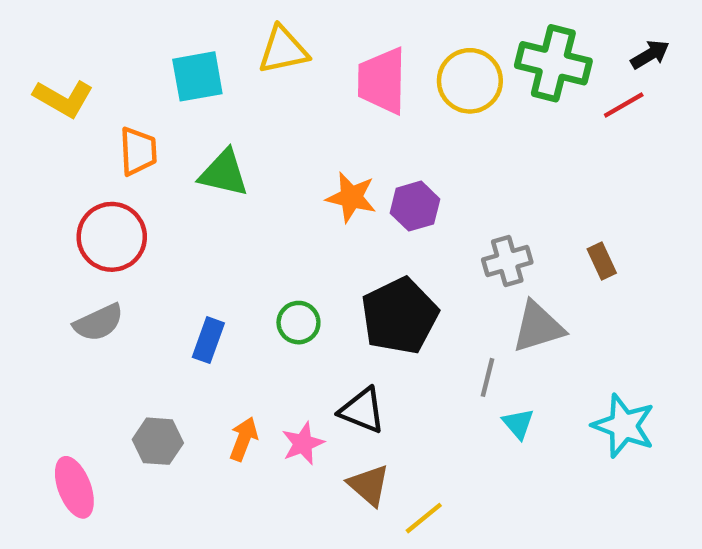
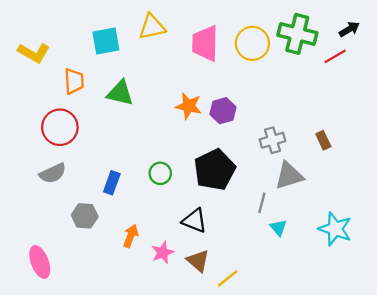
gray hexagon: (158, 441) -> (85, 216), moved
pink star: (303, 443) -> (163, 252), moved

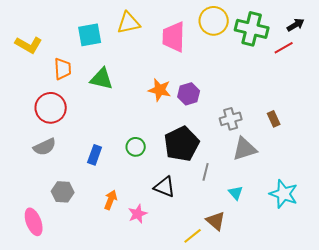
yellow circle: (252, 43) -> (214, 21), moved
gray line: (262, 203) -> (206, 172), moved
gray hexagon: (85, 216) -> (63, 192), moved
brown triangle: (198, 261) -> (216, 221), moved

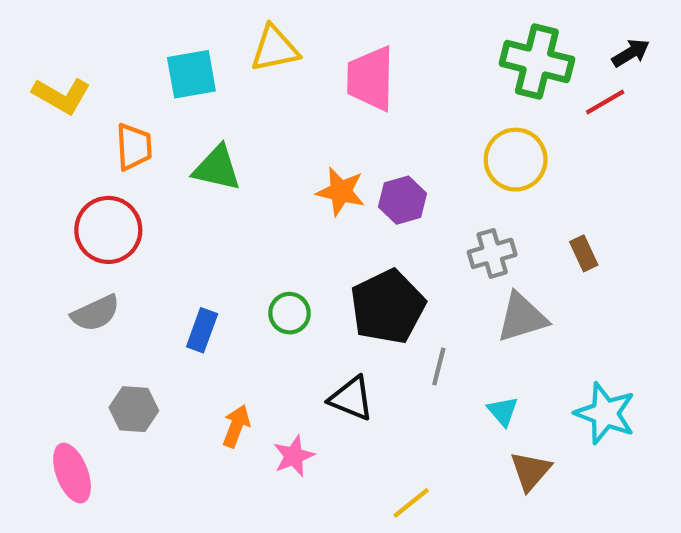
yellow circle: (214, 21) -> (516, 160), moved
brown triangle: (216, 221) -> (531, 471), moved, turned 30

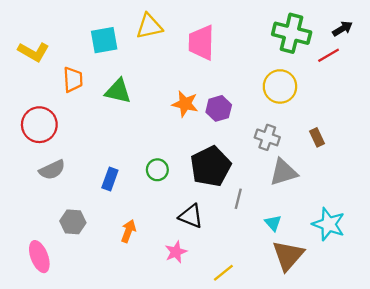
red circle: (108, 230) -> (39, 125), moved
gray cross: (492, 253) -> (267, 137), turned 35
pink star: (294, 456) -> (176, 252), moved
brown triangle: (531, 471) -> (288, 255), size x1.4

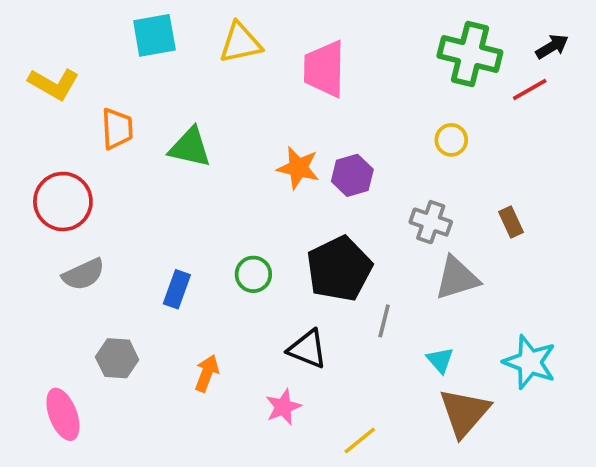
cyan square: (104, 40) -> (154, 35), moved
yellow circle: (280, 86) -> (451, 140), size x0.6

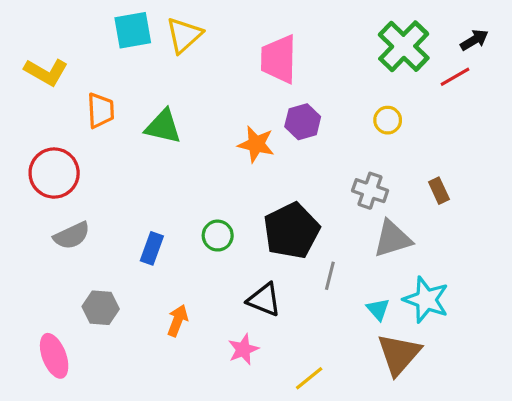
yellow triangle: (240, 43) -> (184, 35), moved, turned -30
green cross: (470, 54) -> (404, 46), turned 30
purple hexagon: (352, 175) -> (303, 122), moved
cyan star: (530, 362) -> (426, 300), moved

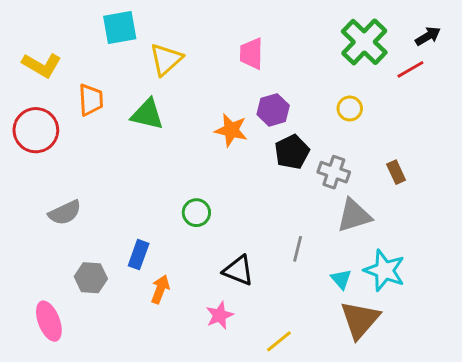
yellow triangle: (184, 35) -> (166, 59), moved
pink trapezoid: (279, 59) -> (251, 54), size x0.7
red circle: (54, 173) -> (36, 130), moved
black pentagon: (291, 231) -> (292, 152), moved, size x0.7
blue rectangle: (152, 248) -> (139, 255), moved

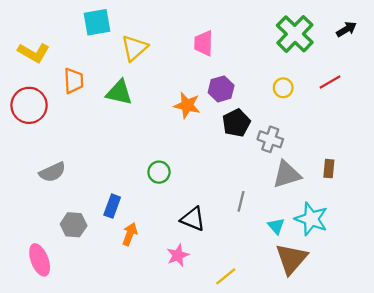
red line: (410, 69) -> (330, 82), moved
brown rectangle: (396, 172) -> (329, 169), moved, turned 30

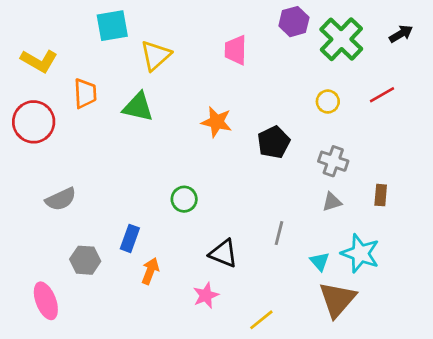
purple hexagon: (221, 89) -> (294, 22), moved
gray cross: (270, 139) -> (333, 161), moved
gray triangle: (287, 174) -> (332, 202), size x0.6

